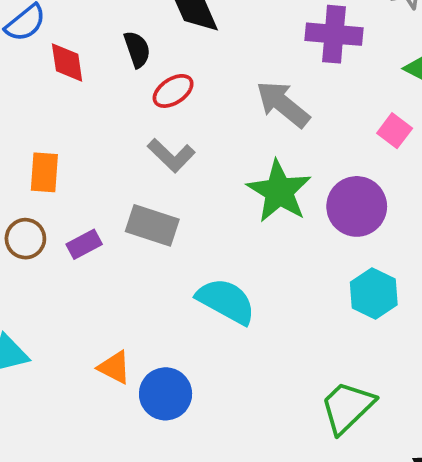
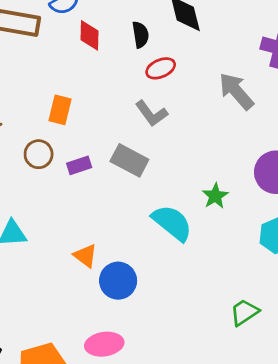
green star: (279, 191) -> (215, 196), moved, size x0.6
green trapezoid: (347, 407) -> (244, 312), size x0.7

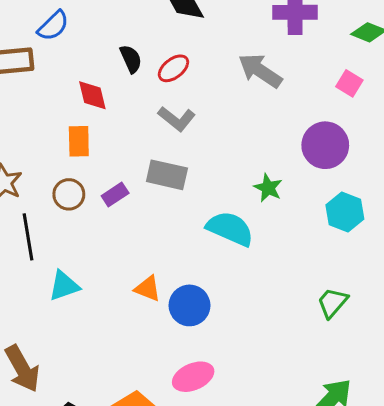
red diamond: (89, 35) -> (92, 95), moved
black semicircle: (140, 35) -> (131, 59), moved

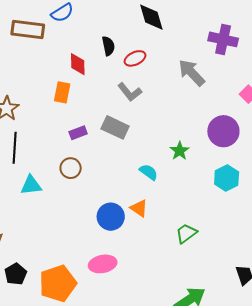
brown circle: (69, 194) -> (71, 168), moved
cyan semicircle: (230, 229) -> (149, 172), size x0.6
orange triangle: (148, 288) -> (139, 208), moved
green trapezoid: (332, 303) -> (186, 233), moved

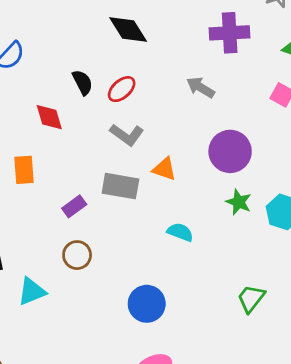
gray arrow: (192, 73) -> (200, 87), size x0.7
orange rectangle: (62, 92) -> (24, 170), moved
purple circle: (223, 131) -> (230, 151), moved
green star: (180, 151) -> (239, 202), moved
orange triangle: (139, 208) -> (164, 169), moved

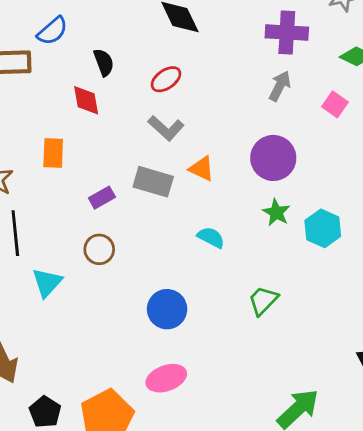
black semicircle: (82, 82) -> (104, 62), moved
gray arrow: (200, 87) -> (280, 86), moved, turned 80
cyan triangle: (32, 291) -> (47, 283), turned -32
green trapezoid: (251, 298) -> (263, 301), moved

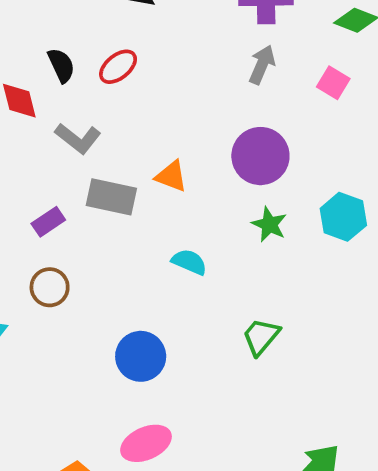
black semicircle: (104, 62) -> (61, 65), moved
gray L-shape: (166, 128) -> (78, 138), moved
cyan hexagon: (323, 228) -> (343, 217), moved

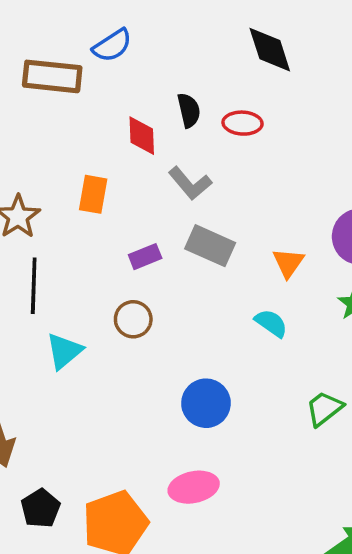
red ellipse: (118, 67) -> (243, 123), turned 30
orange triangle: (171, 176) -> (288, 263), moved, turned 32

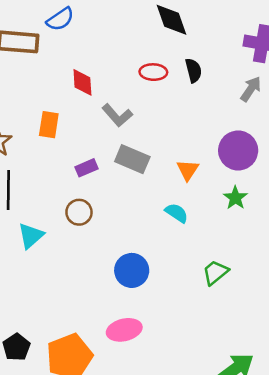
black semicircle: (189, 110) -> (194, 70), moved

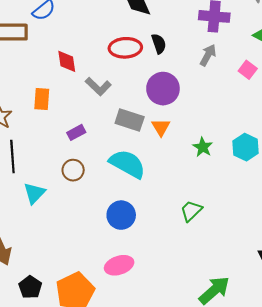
red ellipse: (153, 72) -> (125, 48), size x1.4
purple circle: (238, 150) -> (163, 89), moved
gray rectangle: (132, 159) -> (130, 120), moved
cyan semicircle: (177, 213) -> (127, 164), moved, size x1.8

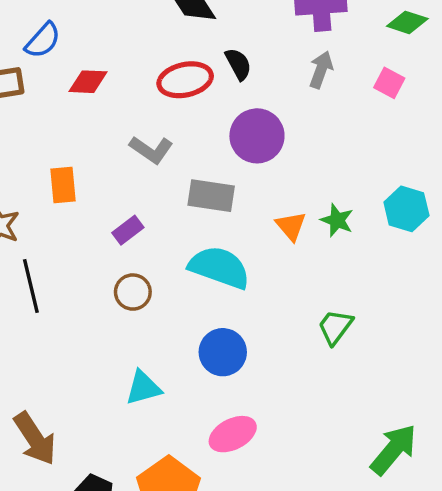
red diamond: (67, 61) -> (88, 82), moved, turned -70
orange triangle: (161, 127) -> (291, 226), moved
cyan triangle: (34, 193) -> (143, 388), moved, turned 40

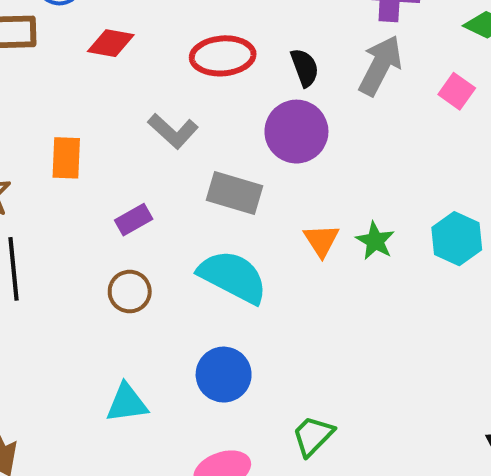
black semicircle: (238, 64) -> (305, 68), moved
gray arrow: (321, 70) -> (380, 65), size x1.4
green trapezoid: (335, 327) -> (313, 436), moved

